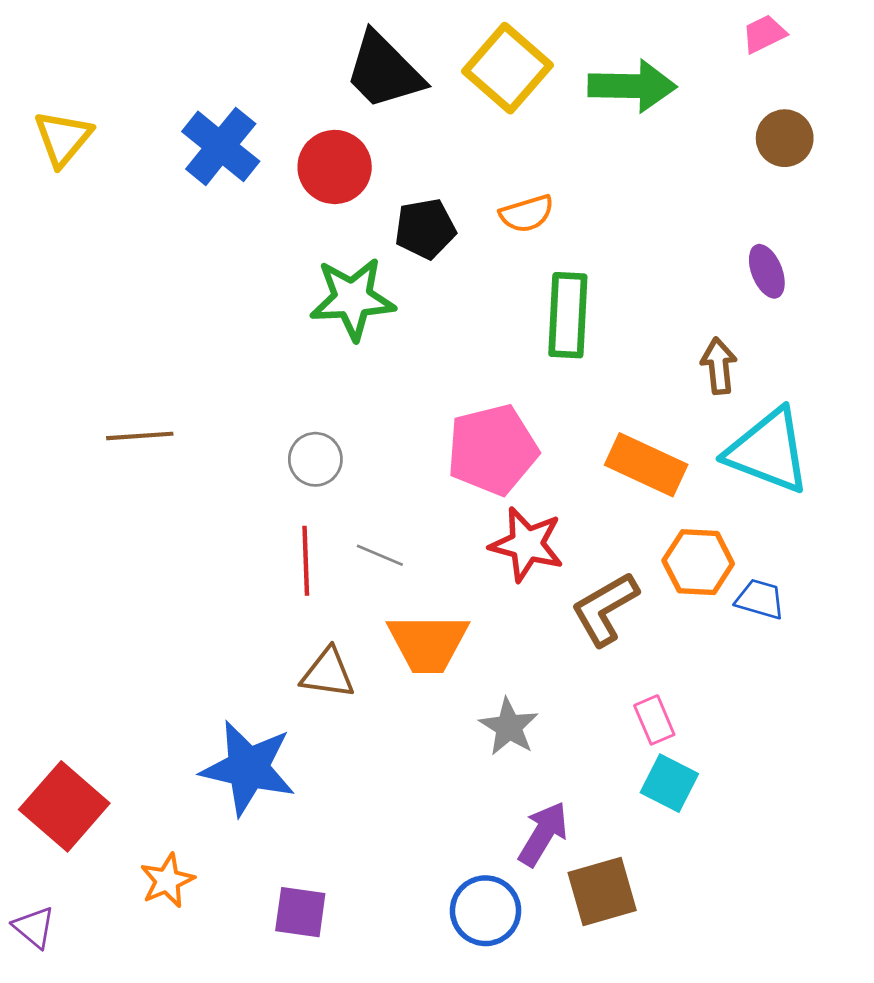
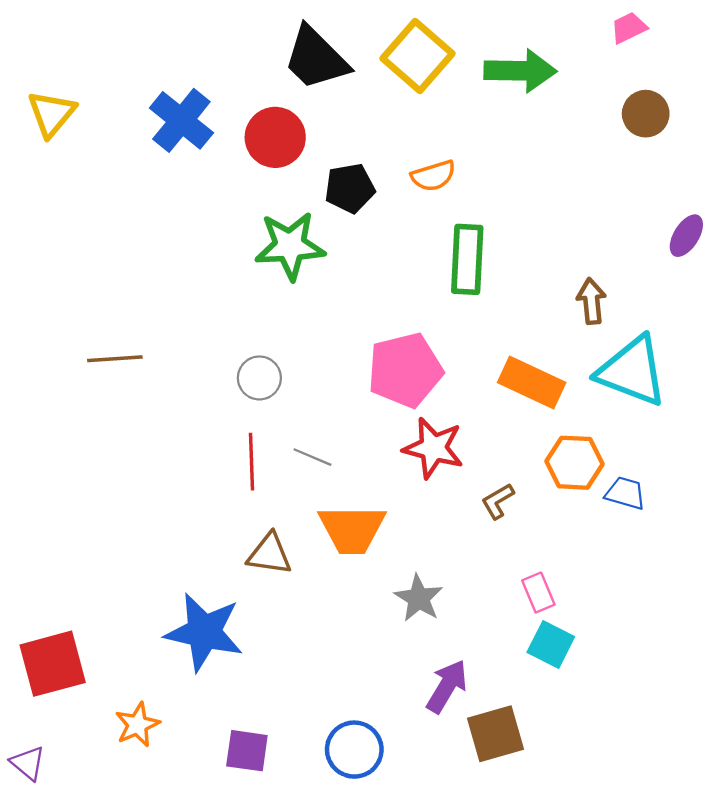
purple ellipse: (767, 271) -> (686, 236), moved, turned 54
brown L-shape: (605, 609) -> (498, 501), size x0.6
red square: (64, 806) -> (53, 664), turned 34
blue circle: (486, 911) -> (354, 750), moved

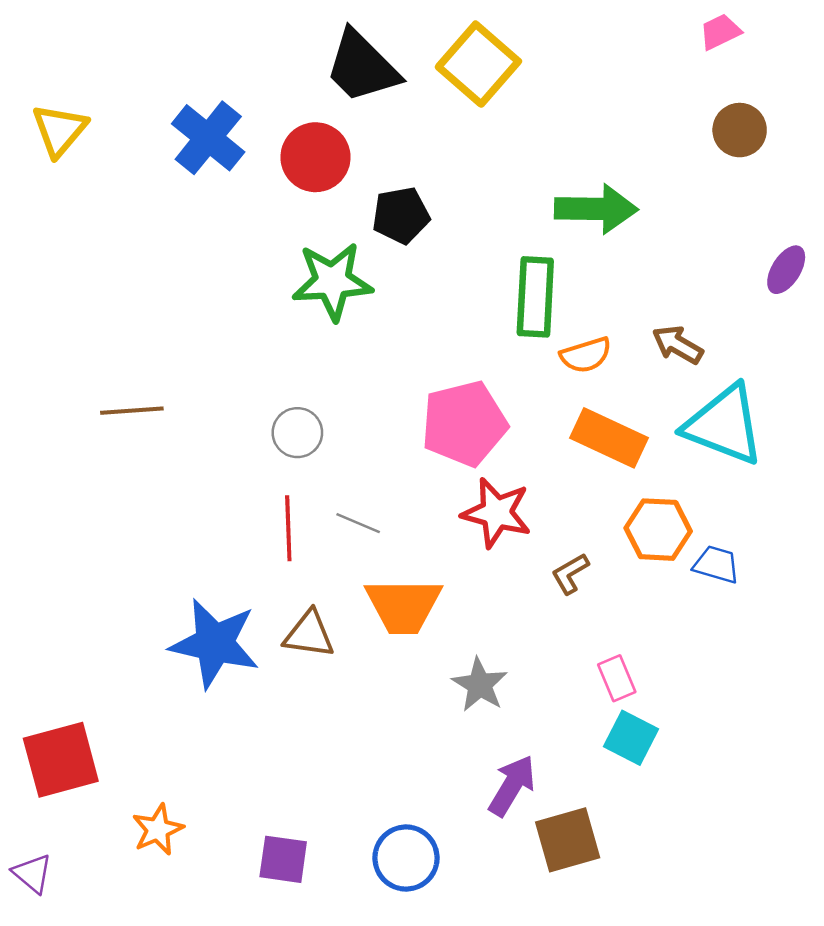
green arrow: (520, 71) -> (596, 209), moved
orange semicircle: (433, 176) -> (586, 355), moved
brown arrow: (591, 301) -> (678, 345), turned -54
blue star: (204, 632) -> (215, 643), moved

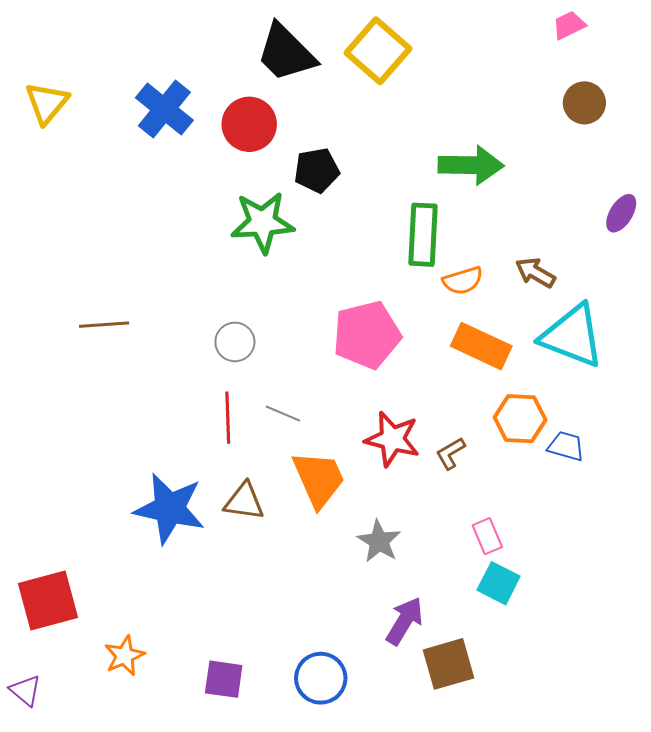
red star: (497, 513) -> (392, 439), moved
orange trapezoid: (403, 606) -> (319, 479), turned -114

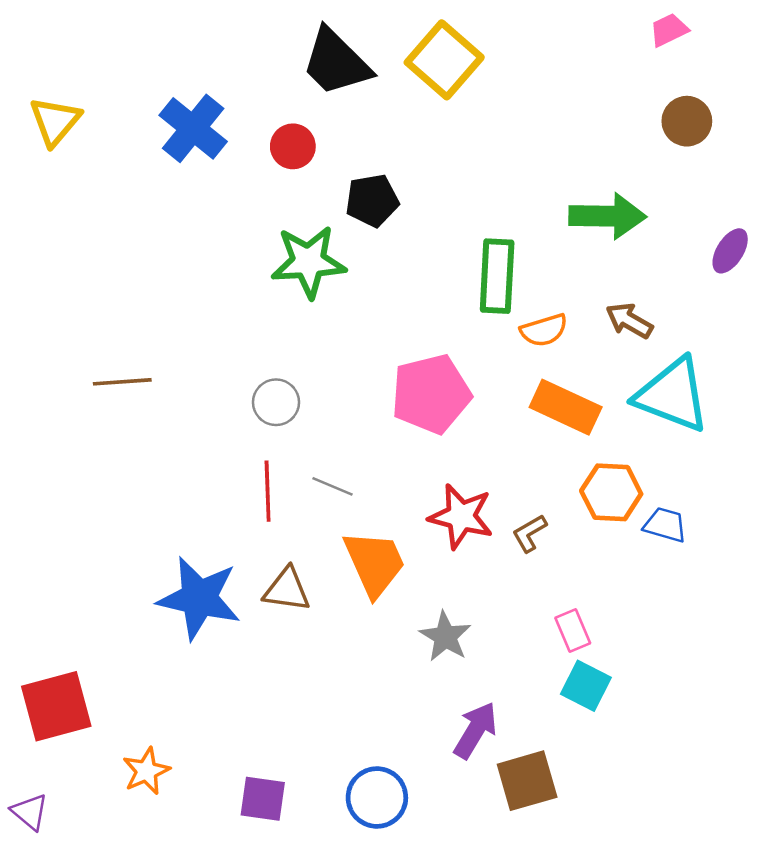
red circle: (249, 124) -> (293, 146), size x0.7
green arrow: (471, 165) -> (608, 216), moved

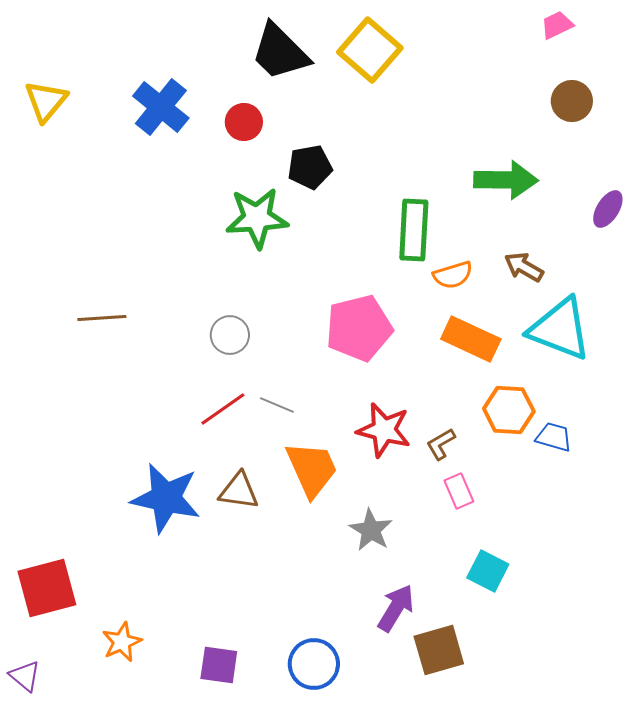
red line: (268, 491) -> (223, 409), turned 57
pink rectangle: (573, 631) -> (459, 491), moved

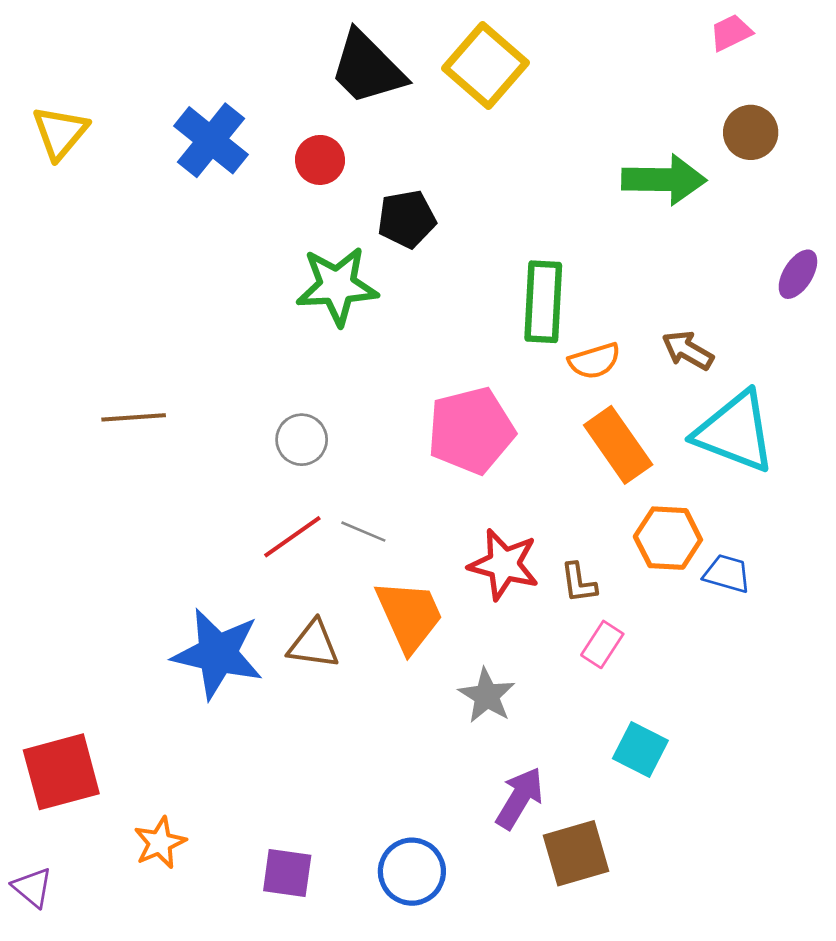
green arrow: (506, 180) -> (664, 180), moved
orange rectangle: (471, 339) -> (618, 445), turned 30
brown L-shape: (441, 444) -> (579, 583), turned -68
pink rectangle: (459, 491) -> (602, 644), turned 56

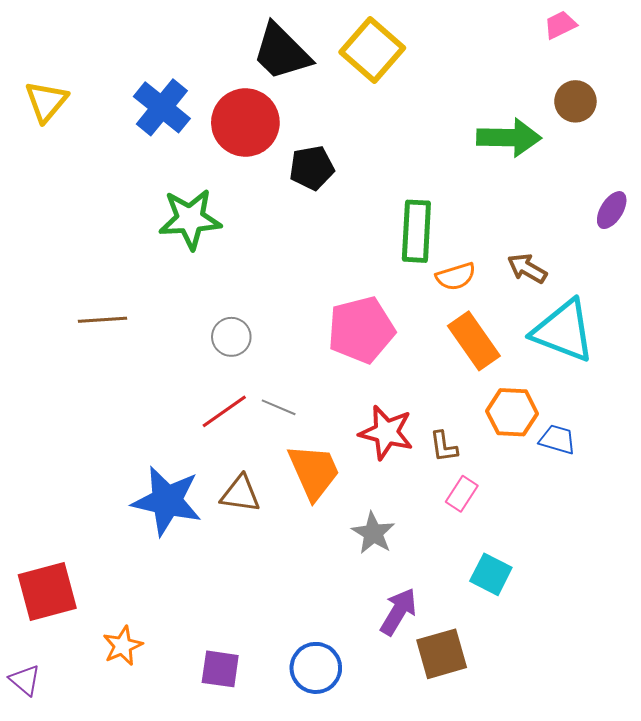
red circle: (320, 160) -> (245, 123), size x1.8
green star: (337, 286) -> (190, 219), moved

